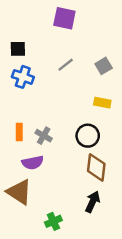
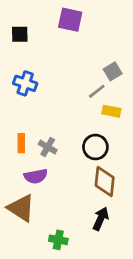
black square: (18, 49) -> (20, 34), moved
gray line: (66, 65) -> (97, 91), moved
green cross: (53, 221) -> (58, 240), turned 35

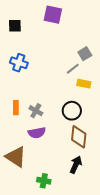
purple semicircle: (36, 176) -> (37, 133), moved

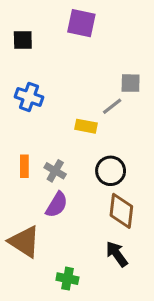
gray square: (85, 54) -> (131, 83), turned 32
yellow rectangle: (84, 84) -> (86, 126), moved
purple semicircle: (37, 133) -> (57, 205), turned -48
black arrow: (76, 165) -> (117, 254), turned -60

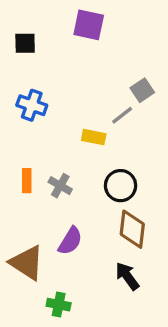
gray square: (131, 83) -> (142, 90), turned -35
purple semicircle: (57, 205) -> (70, 241), moved
green cross: (67, 279) -> (59, 305), moved

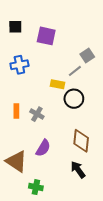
purple square: (89, 25) -> (46, 36), moved
blue cross: (32, 105) -> (19, 65), turned -30
black circle: (121, 186) -> (74, 99), moved

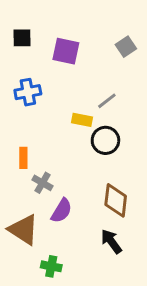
gray square: (87, 55) -> (126, 47), moved
gray cross: (37, 114) -> (42, 183), moved

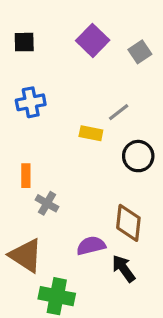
purple square: (66, 51) -> (93, 40), moved, turned 32
black circle: (105, 140) -> (138, 156), moved
purple semicircle: (62, 211) -> (91, 246), moved, turned -135
green cross: (51, 266) -> (57, 296), size x1.5

